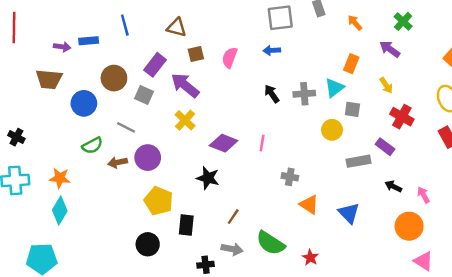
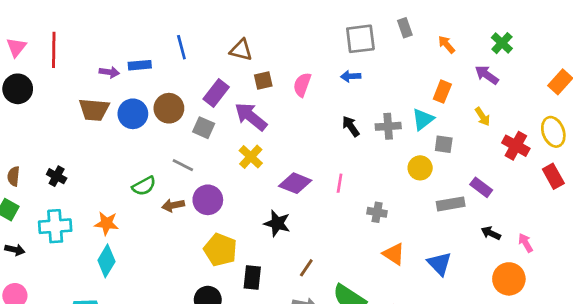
blue circle: (84, 103) -> (133, 114), moved
red cross: (402, 117) -> (516, 146), moved
gray cross: (290, 177) -> (377, 212), moved

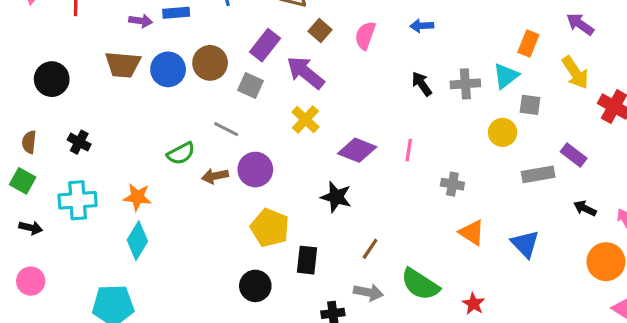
brown square: (263, 80) -> (320, 31), turned -36
black circle: (18, 89) -> (52, 79), moved
yellow arrow: (483, 117) -> (575, 73), size x1.5

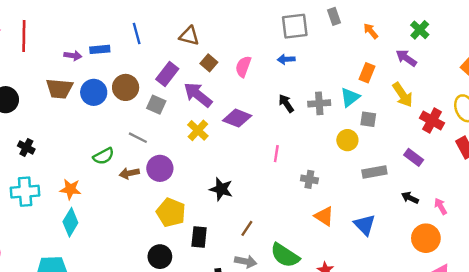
purple diamond: (357, 150) -> (237, 118), moved
purple rectangle: (574, 155) -> (414, 157), moved

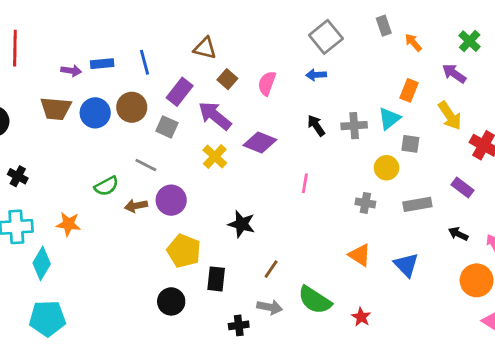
gray rectangle: (334, 16) -> (384, 26), moved
gray square: (295, 26) -> (326, 37), turned -32
blue line: (137, 33) -> (144, 62), moved
gray cross: (309, 179) -> (365, 203), moved
cyan diamond: (70, 222) -> (42, 263), moved

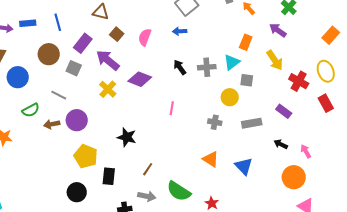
blue circle: (95, 113) -> (18, 77), moved

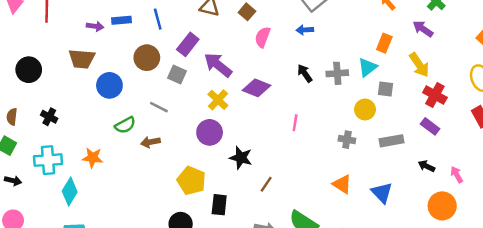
brown square: (117, 34) -> (247, 12), moved
red cross: (299, 81) -> (435, 95), moved
purple circle: (77, 120) -> (210, 132), moved
brown line: (148, 169) -> (266, 184), moved

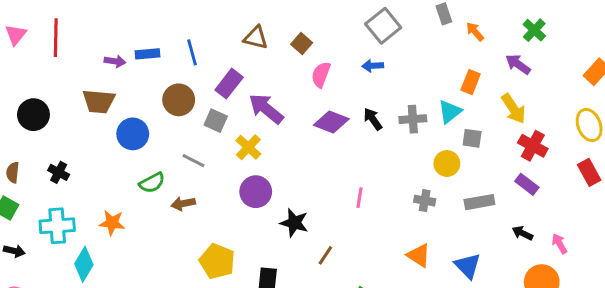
purple diamond: (257, 88) -> (331, 122), moved
yellow cross: (218, 100) -> (248, 147), moved
pink line: (295, 123) -> (359, 198), moved
yellow pentagon: (191, 181) -> (217, 261), moved

